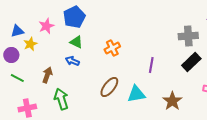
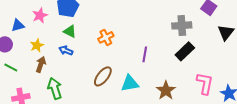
blue triangle: (17, 31) -> (18, 25), moved
yellow star: (30, 44) -> (37, 45), moved

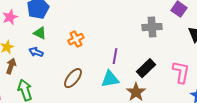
black rectangle: (185, 51) -> (146, 68), moved
cyan triangle: (130, 83) -> (110, 79), moved
pink L-shape: (205, 83) -> (181, 72), moved

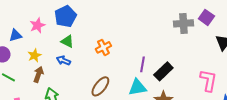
gray cross: (152, 27) -> (183, 23), moved
black rectangle: (146, 68) -> (163, 71), moved

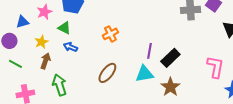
green triangle: (67, 41) -> (64, 28), moved

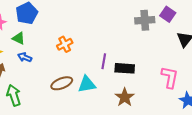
black rectangle: (170, 58) -> (125, 68), turned 48
brown ellipse: (107, 73) -> (62, 83), turned 30
cyan triangle: (144, 74) -> (87, 84), moved

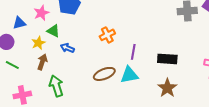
green triangle: (19, 38) -> (53, 31), moved
purple line: (104, 61) -> (133, 52), moved

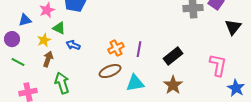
orange cross: (107, 35) -> (116, 48), moved
black rectangle: (167, 59) -> (173, 56), turned -42
cyan triangle: (129, 75) -> (135, 83), moved

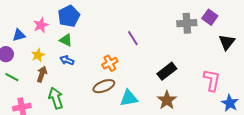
green triangle: (59, 28) -> (66, 40), moved
purple line: (139, 49) -> (133, 38), moved, turned -42

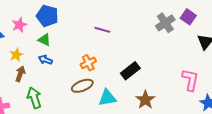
blue pentagon: (69, 16) -> (47, 16), turned -30
gray cross: (187, 23) -> (165, 23), turned -30
purple line: (133, 38) -> (102, 30), moved, turned -42
black rectangle: (167, 71) -> (130, 71), moved

